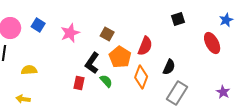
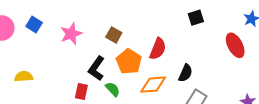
orange diamond: (141, 77) -> (153, 85), turned 65

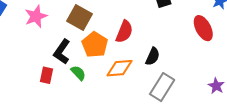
brown square: (114, 35) -> (80, 18), size x1.5

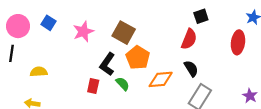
red ellipse: (203, 28) -> (238, 42), turned 35
red semicircle: (124, 32) -> (189, 39), moved
black semicircle: (153, 56) -> (191, 69), turned -56

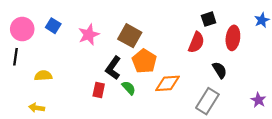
red ellipse: (238, 42) -> (233, 38), moved
black semicircle: (191, 69) -> (220, 70), moved

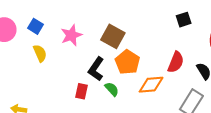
black square: (209, 19) -> (184, 20), moved
red semicircle: (196, 42) -> (176, 62), moved
yellow semicircle: (43, 76) -> (40, 53), moved, turned 70

